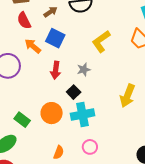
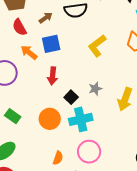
blue square: (55, 38) -> (51, 44), turned -36
gray star: (84, 70) -> (95, 89), moved
green rectangle: (22, 120) -> (13, 116), moved
pink circle: (90, 147) -> (89, 152), size x1.5

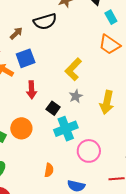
yellow L-shape: (97, 46) -> (73, 69), moved
orange circle: (50, 119) -> (21, 128), moved
pink circle: (89, 152) -> (89, 151), moved

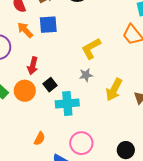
red arrow: (32, 90) -> (33, 66), moved
black square: (53, 108) -> (50, 85), moved
pink circle: (89, 151) -> (81, 143), moved

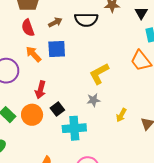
yellow arrow: (114, 90) -> (121, 115), size x0.6

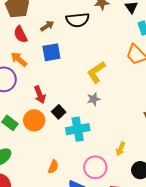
orange arrow: (33, 54) -> (19, 59), moved
red arrow: (40, 90) -> (40, 95), turned -30
yellow arrow: (121, 115) -> (121, 149), moved

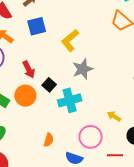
yellow L-shape: (96, 72) -> (70, 40), moved
gray star: (94, 99) -> (83, 69), size x1.5
yellow arrow: (121, 149) -> (114, 116), turned 104

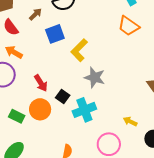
blue square: (37, 26) -> (55, 34), moved
gray star: (83, 69) -> (95, 77), turned -30

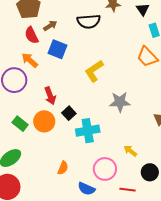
brown arrow: (35, 14) -> (50, 26), moved
blue square: (55, 34) -> (58, 49), moved, turned 30
gray star: (95, 77) -> (120, 102), moved, turned -30

